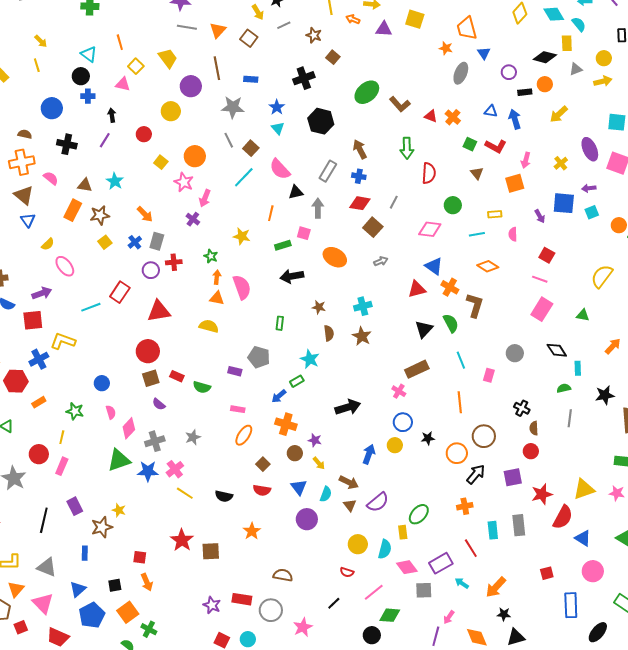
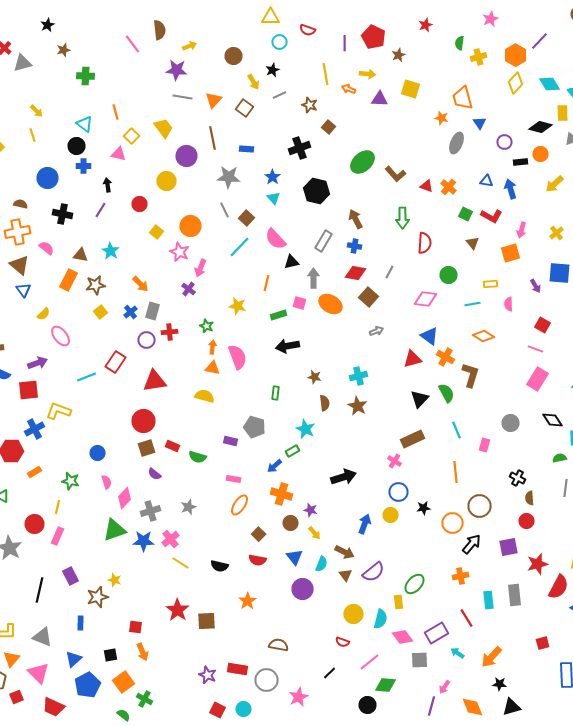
orange ellipse: (335, 257) -> (330, 304), moved

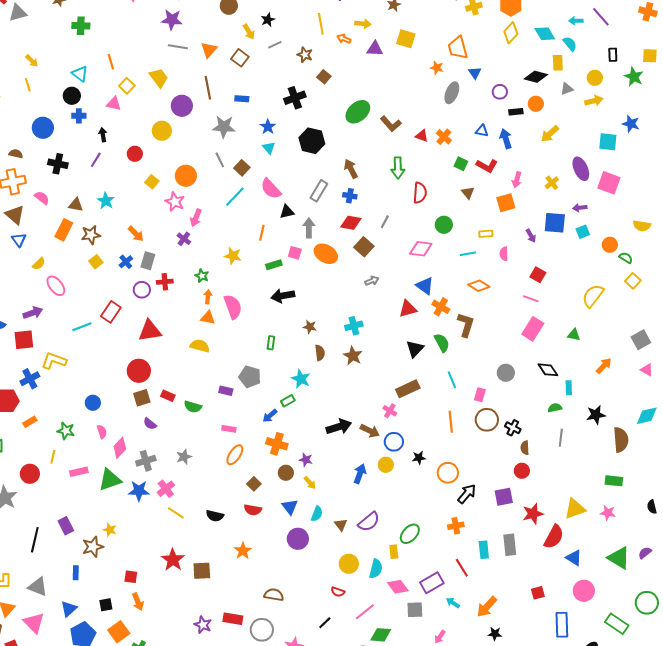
brown circle: (480, 506) -> (487, 420), moved
pink rectangle: (58, 536) -> (79, 472), moved, turned 54
brown arrow: (344, 552) -> (370, 431), moved

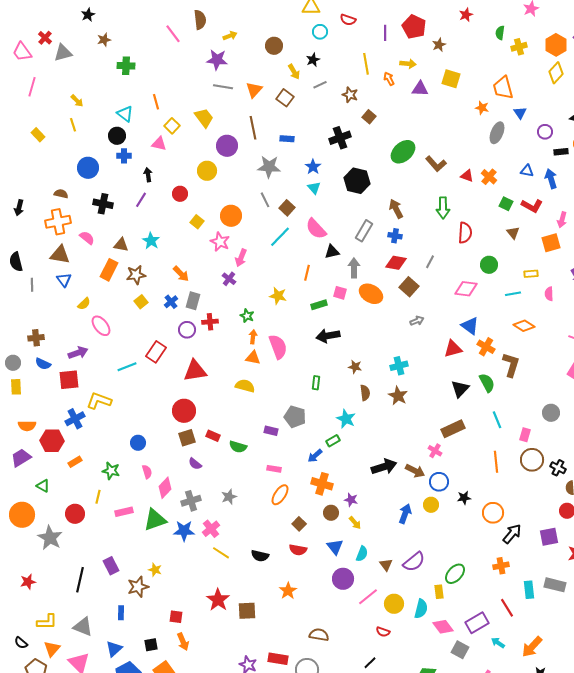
orange arrow: (344, 39) -> (389, 79), turned 40
brown triangle: (15, 215) -> (60, 255), turned -30
gray rectangle: (510, 545) -> (555, 585), turned -70
gray square: (415, 610) -> (460, 650), turned 30
pink line: (365, 612) -> (368, 597), moved

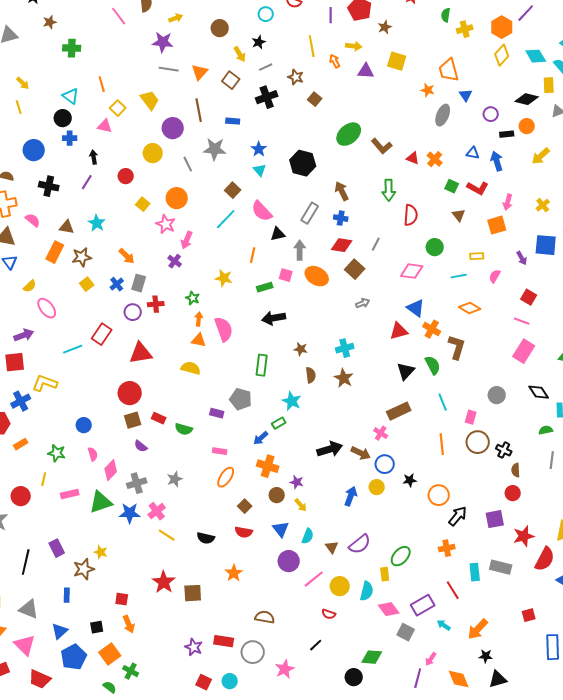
black cross: (340, 138) -> (267, 97), moved
gray line: (265, 200) -> (188, 164), moved
pink semicircle: (549, 294) -> (495, 276), turned 32
green rectangle: (316, 383) -> (262, 365), size x1.5

